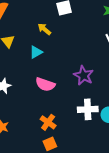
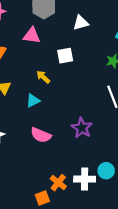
white cross: (88, 109) -> (85, 179), moved
orange cross: (48, 122) -> (58, 183), moved

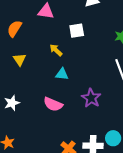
cyan triangle: (33, 101) -> (62, 74), moved, turned 32

